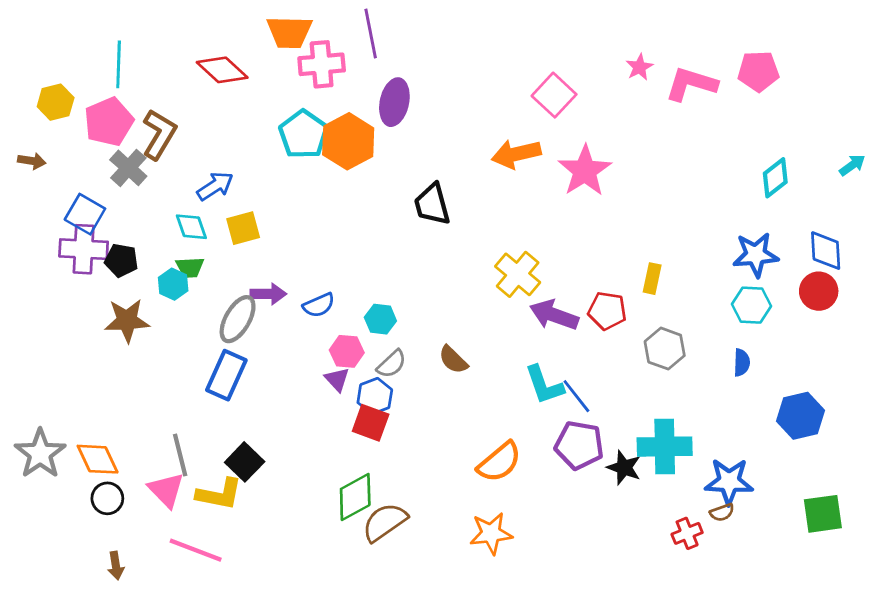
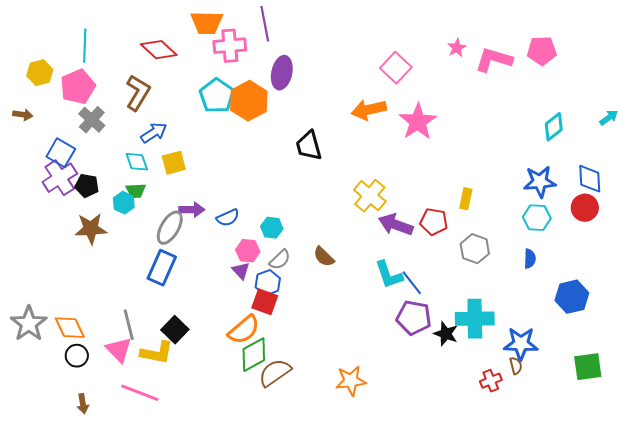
brown L-shape: (159, 134) -> (138, 93), moved
purple cross: (84, 249) -> (60, 178), turned -36
orange semicircle: (499, 462) -> (244, 330), moved
brown semicircle: (722, 512) -> (516, 366), turned -84

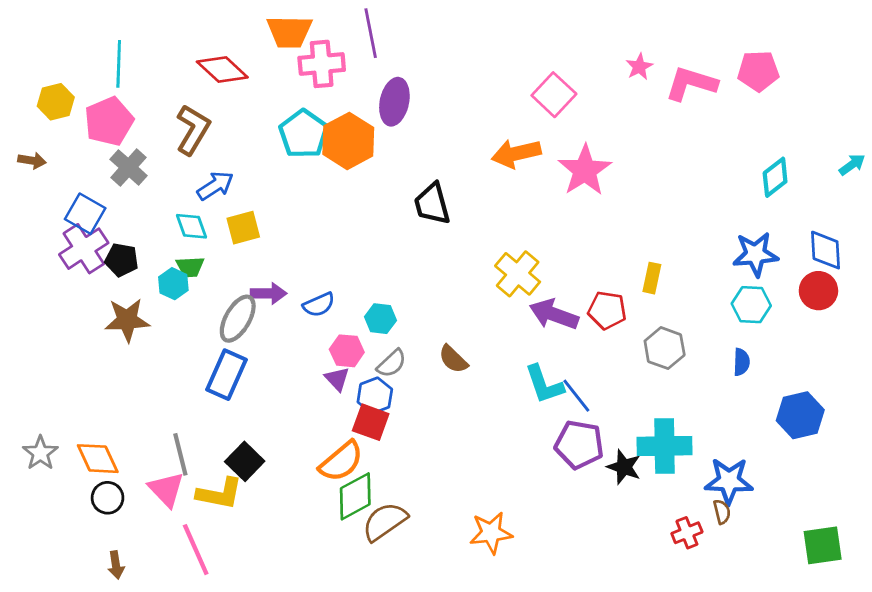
gray star: (29, 324) -> (40, 453), size x0.7
green square: (588, 367) -> (823, 545), moved
pink line: (140, 393) -> (196, 550), turned 45

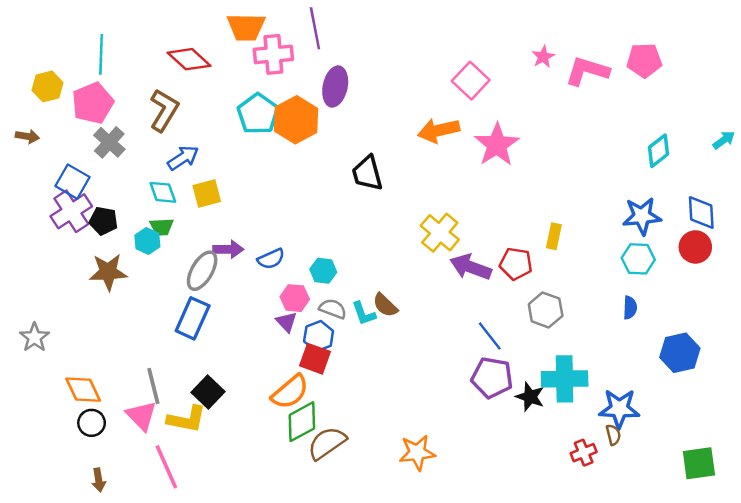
gray hexagon: (665, 348) -> (546, 310), moved
gray semicircle: (392, 363) -> (333, 309), turned -116
cyan L-shape: (544, 384) -> (364, 314), moved, size x0.7
gray star: (40, 453) -> (34, 337), moved

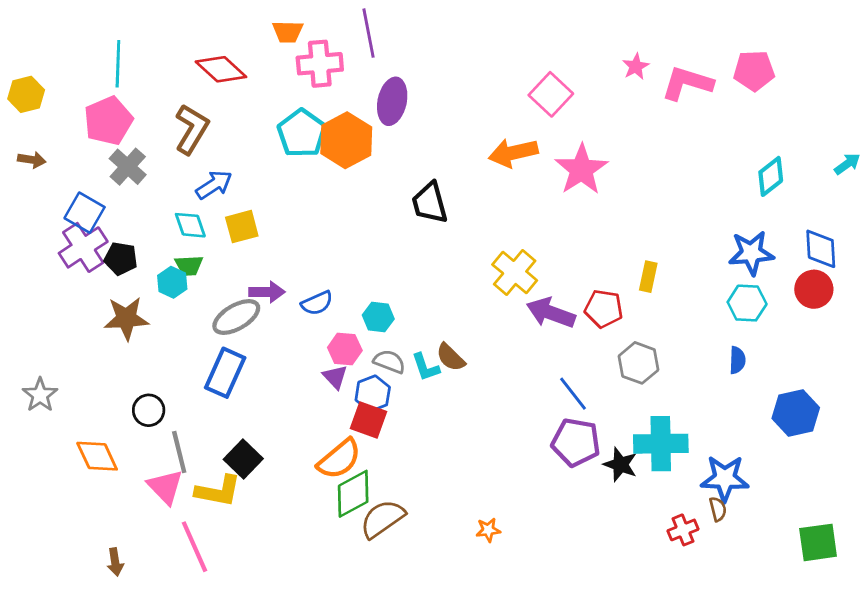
orange trapezoid: (246, 27) -> (288, 32), size x0.7
yellow hexagon: (48, 86) -> (26, 94), moved
gray ellipse: (202, 271) -> (236, 317), turned 30
black circle: (92, 423) -> (149, 410), moved
orange star: (417, 453) -> (488, 530), size x0.6

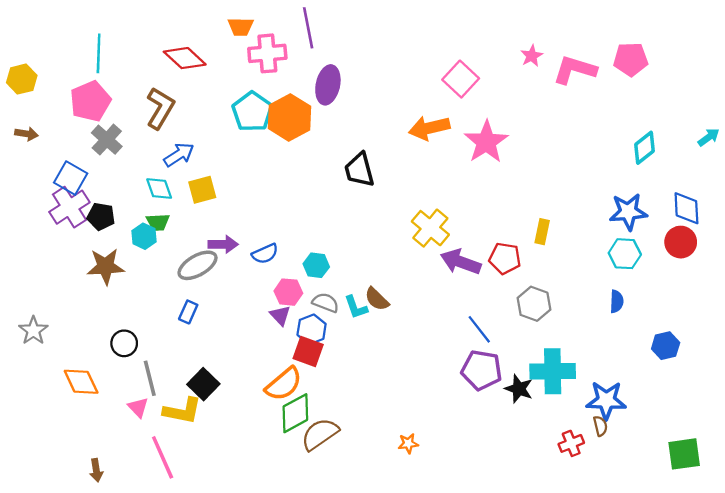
blue rectangle: (225, 373) -> (188, 312), size x0.6
blue hexagon: (796, 413) -> (666, 346), size x0.7
pink triangle: (165, 487) -> (138, 407), size x0.7

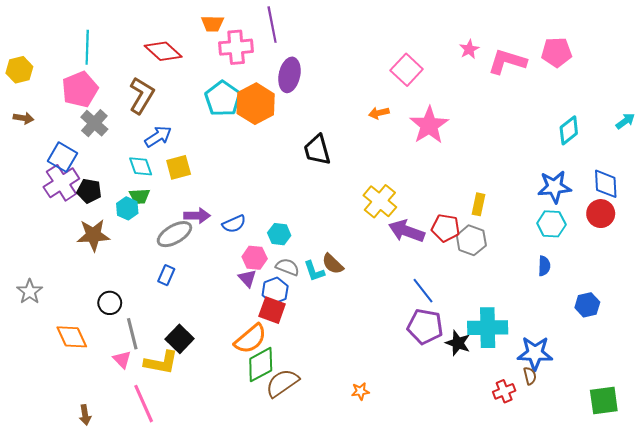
orange arrow: (429, 128) -> (379, 113), size x0.6
gray hexagon: (534, 304) -> (471, 240), moved

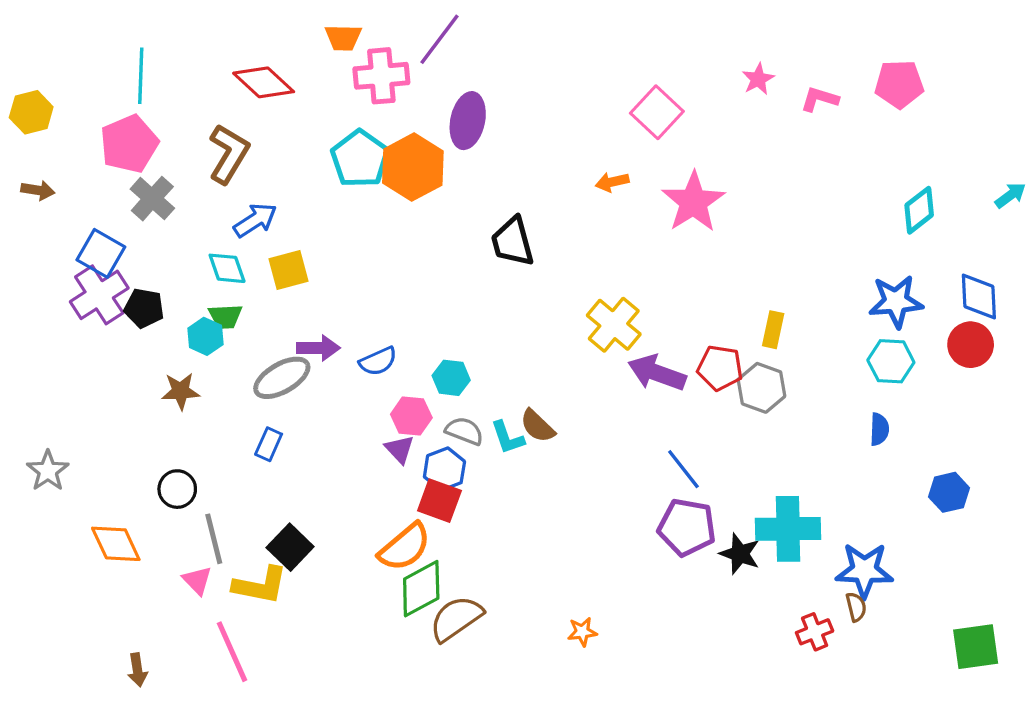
purple line: (272, 25) -> (439, 39), turned 48
pink L-shape: (507, 62) -> (820, 99), size x0.6
brown star: (93, 235) -> (181, 391), moved, size x0.7

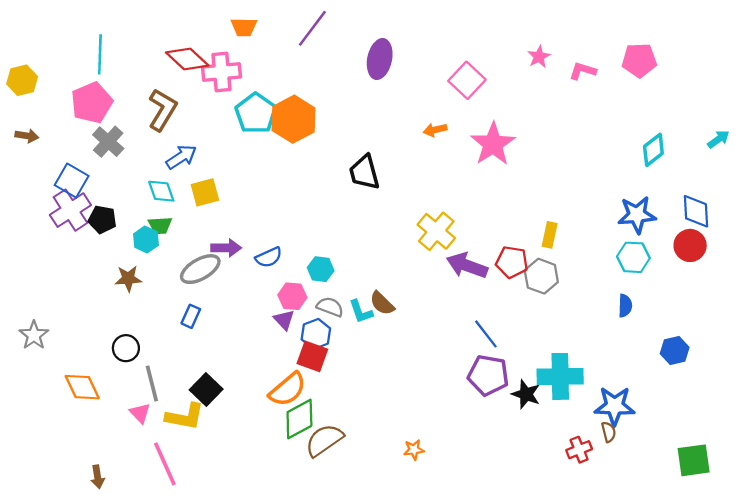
pink cross: (381, 76) -> (221, 72), moved
purple ellipse: (468, 121) -> (380, 59), moved

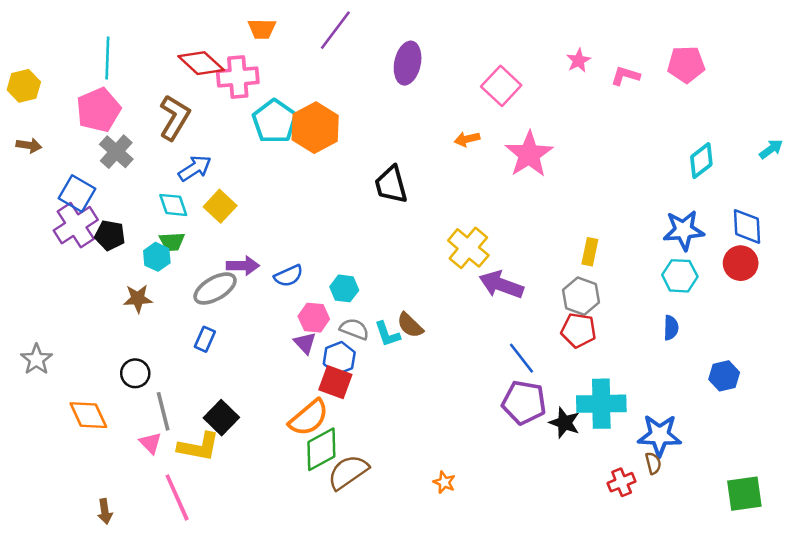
yellow square: (205, 192) -> (220, 206), turned -32
red pentagon: (512, 262) -> (578, 330), moved
orange star: (414, 450) -> (444, 482), turned 30

